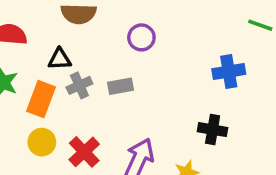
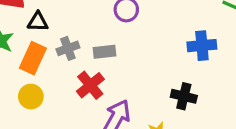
black triangle: (60, 59) -> (38, 22), moved
red cross: (84, 152) -> (90, 85), moved

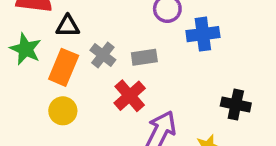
blue cross: (202, 46) -> (203, 34), moved
gray cross: (68, 48) -> (103, 55), turned -30

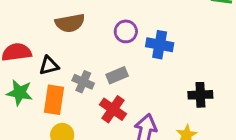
blue cross: (203, 34) -> (160, 45), turned 32

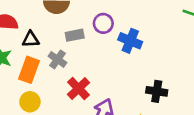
gray rectangle: (117, 75) -> (75, 35), moved

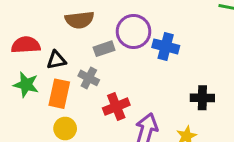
purple circle: (103, 23) -> (134, 31), size x1.5
red cross: (78, 88) -> (116, 107), turned 30

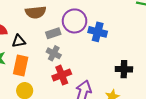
gray cross: (89, 78) -> (54, 53), moved

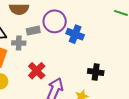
gray cross: (54, 53) -> (19, 43), moved, turned -32
red cross: (62, 75) -> (37, 71), turned -30

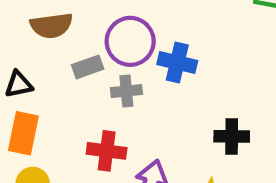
gray cross: (19, 43) -> (126, 91), moved
red cross: (37, 71) -> (107, 151), turned -30

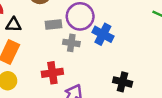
red cross: (107, 151) -> (52, 73), turned -30

